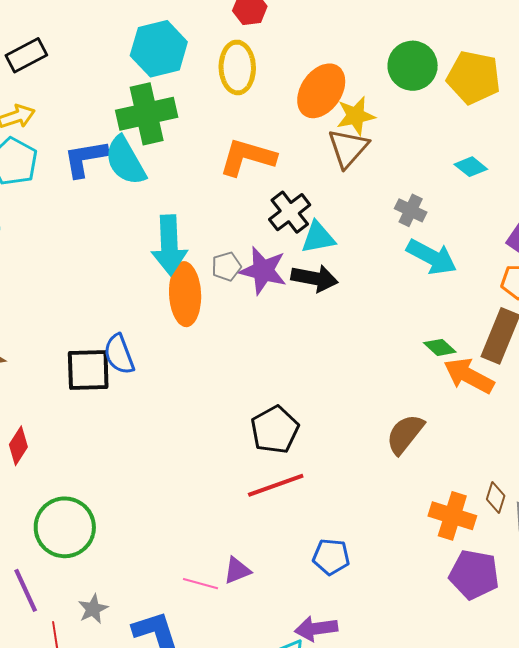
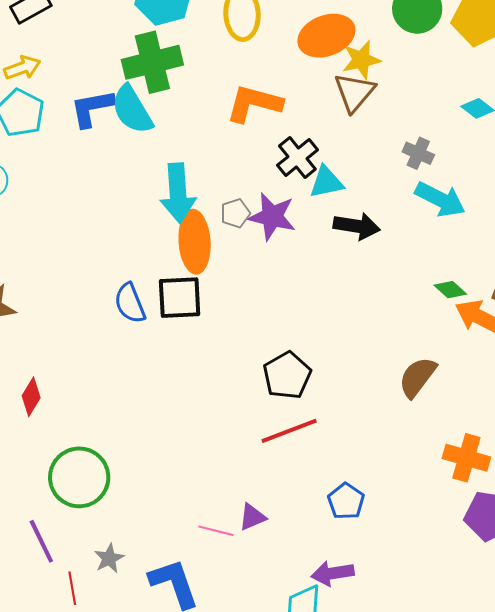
orange ellipse: (321, 91) -> (326, 36), turned 36
black arrow: (315, 278) -> (357, 226), moved
black square: (88, 370) -> (180, 298), moved
blue pentagon: (331, 557) -> (346, 501), turned 30

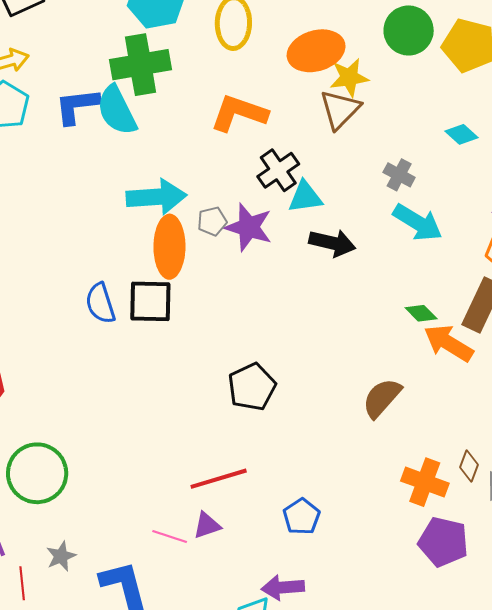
cyan arrow: (178, 193) -> (156, 197), turned -94
red line: (289, 431) -> (219, 479), moved

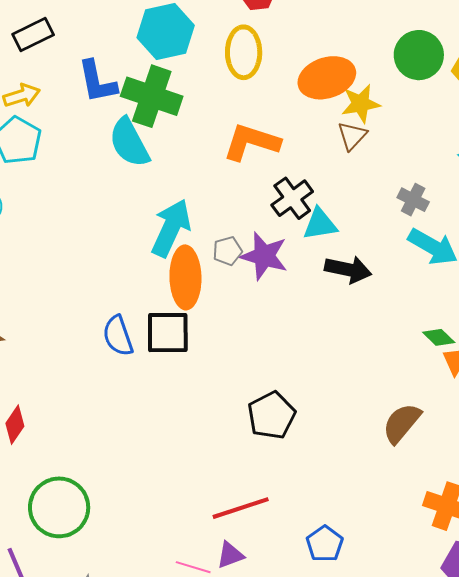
green cross: (140, 65) -> (152, 96), turned 30
blue L-shape: (77, 106) -> (97, 82), moved, turned -93
brown triangle: (340, 109) -> (352, 136), size x0.7
cyan arrow: (156, 197) -> (171, 228), turned -60

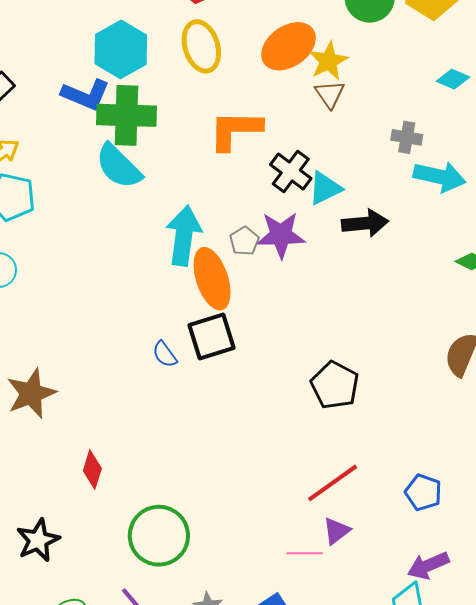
blue L-shape: (97, 82) -> (86, 95), moved, turned -39
blue semicircle: (118, 336) -> (165, 354), size x0.7

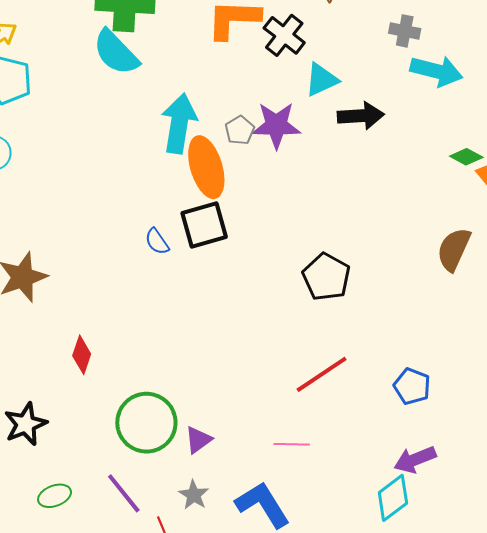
black cross: (291, 172) -> (284, 35), moved
purple triangle: (336, 531) -> (198, 440), moved

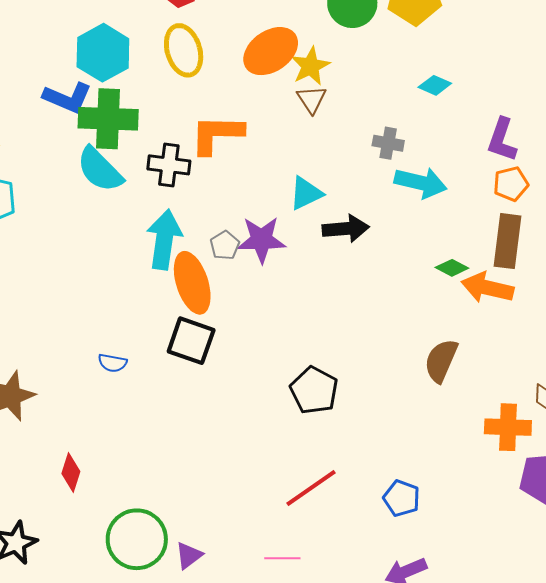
black cross: (284, 35) -> (169, 165), moved, turned -30
black square: (204, 225) -> (191, 341), turned 36
blue semicircle: (157, 242) -> (113, 363), moved, turned -44

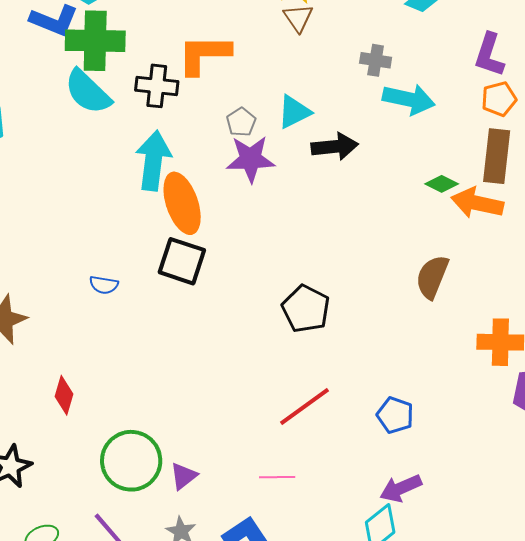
gray pentagon: (225, 245) -> (241, 122), moved

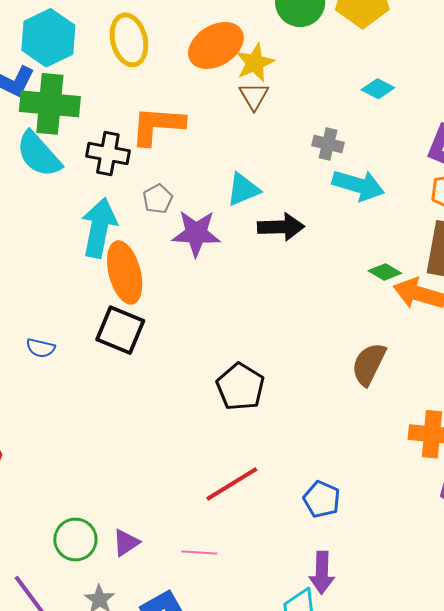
gray pentagon: (241, 122) -> (158, 199), moved
green circle: (131, 461) -> (75, 540), moved, size x0.7
purple triangle: (184, 476) -> (126, 543), moved
purple arrow: (401, 488) -> (322, 573), turned -69

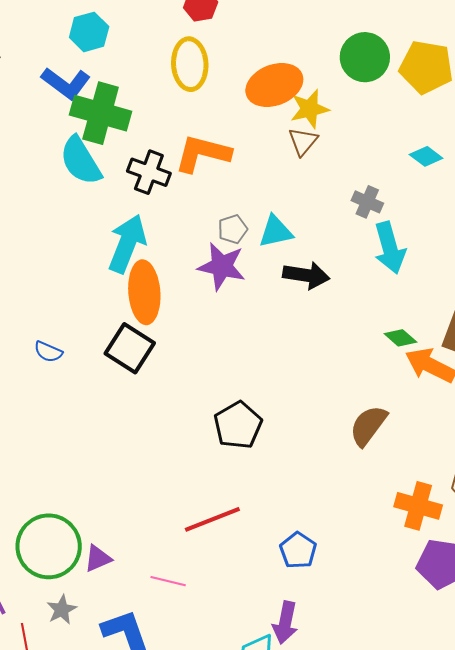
cyan hexagon: (48, 38) -> (89, 32), moved, size x0.7
cyan arrow: (358, 185) -> (390, 248), turned 48
gray pentagon: (158, 199) -> (233, 229), moved
green circle: (75, 540) -> (49, 546), size x1.5

